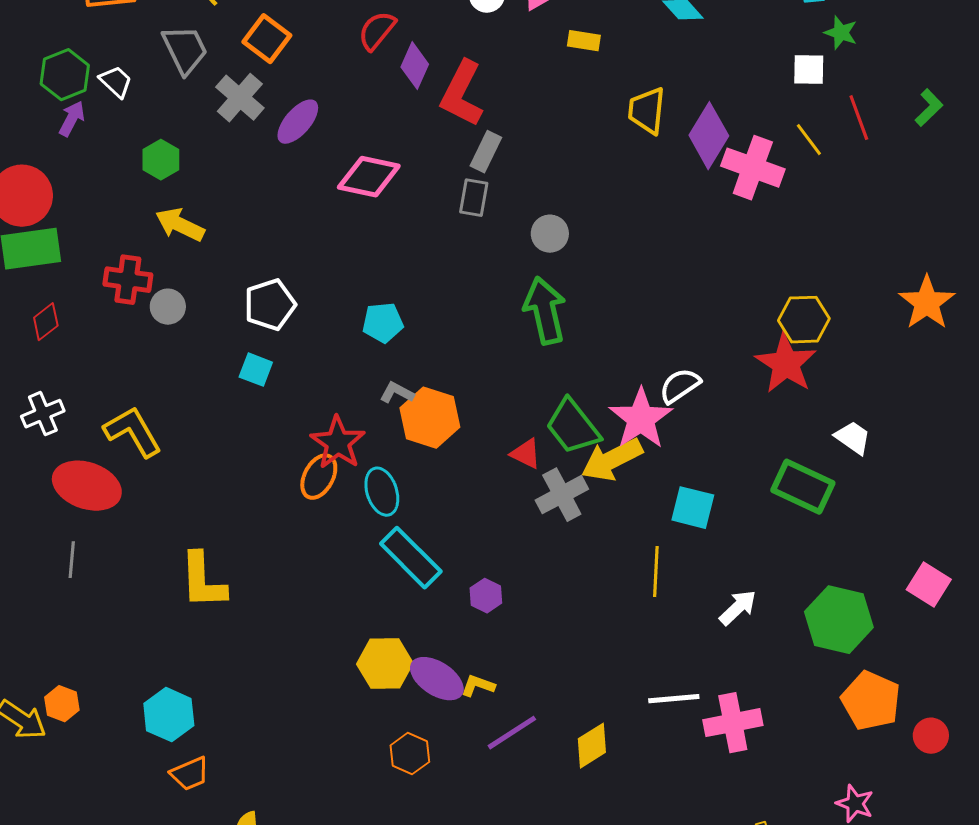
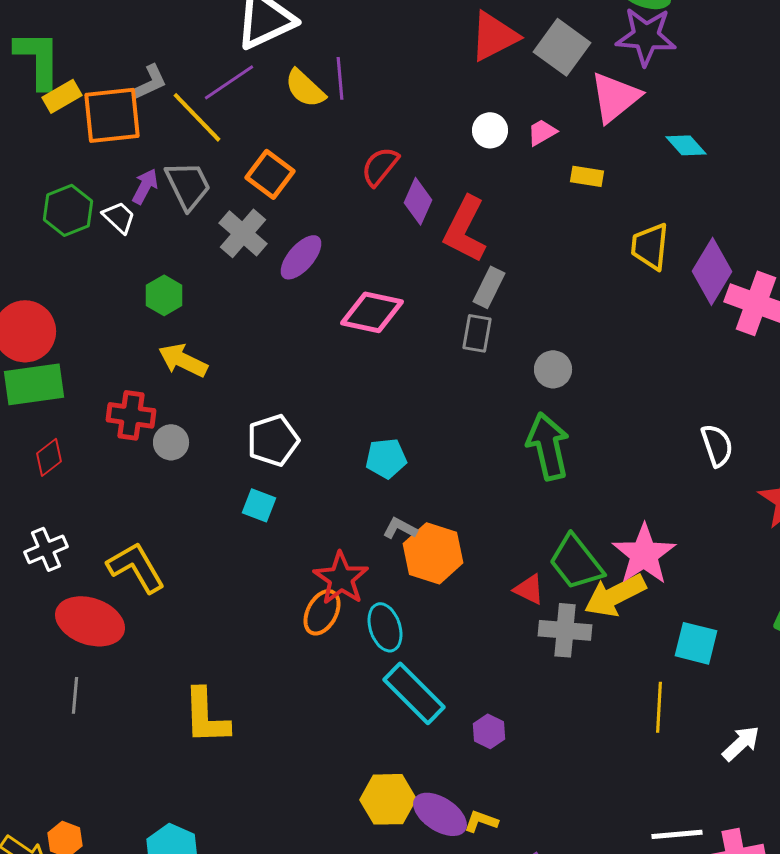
purple arrow: (72, 119) -> (145, 186), moved
white semicircle: (680, 386) -> (717, 445), moved, turned 105
gray cross: (562, 495) -> (565, 630), turned 33

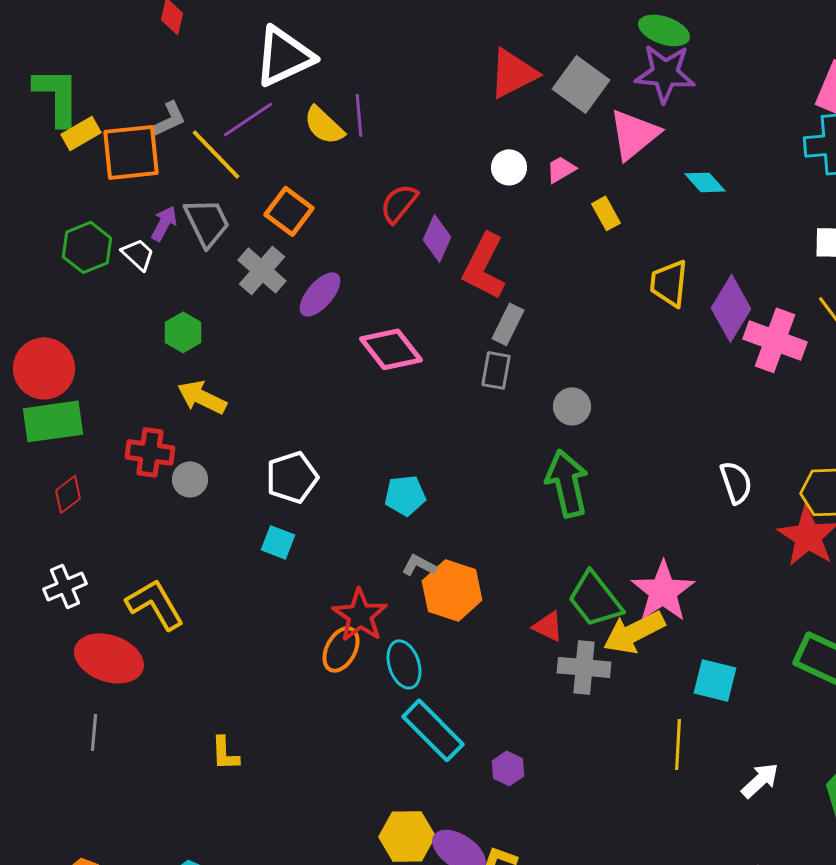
yellow rectangle: (587, 176) -> (606, 213), turned 52
pink diamond: (372, 312) -> (391, 349), turned 40
yellow L-shape: (206, 716) -> (225, 753), size x0.6

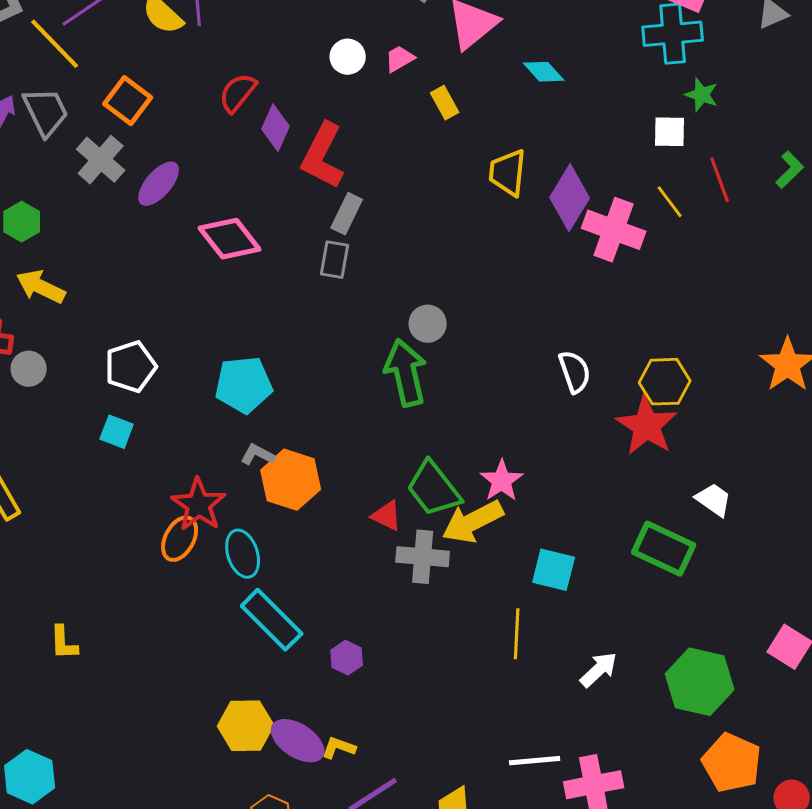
gray circle: (572, 406) -> (428, 324), moved
cyan pentagon: (405, 495) -> (244, 385), size x1.4
pink star: (663, 591) -> (502, 481), size x0.7

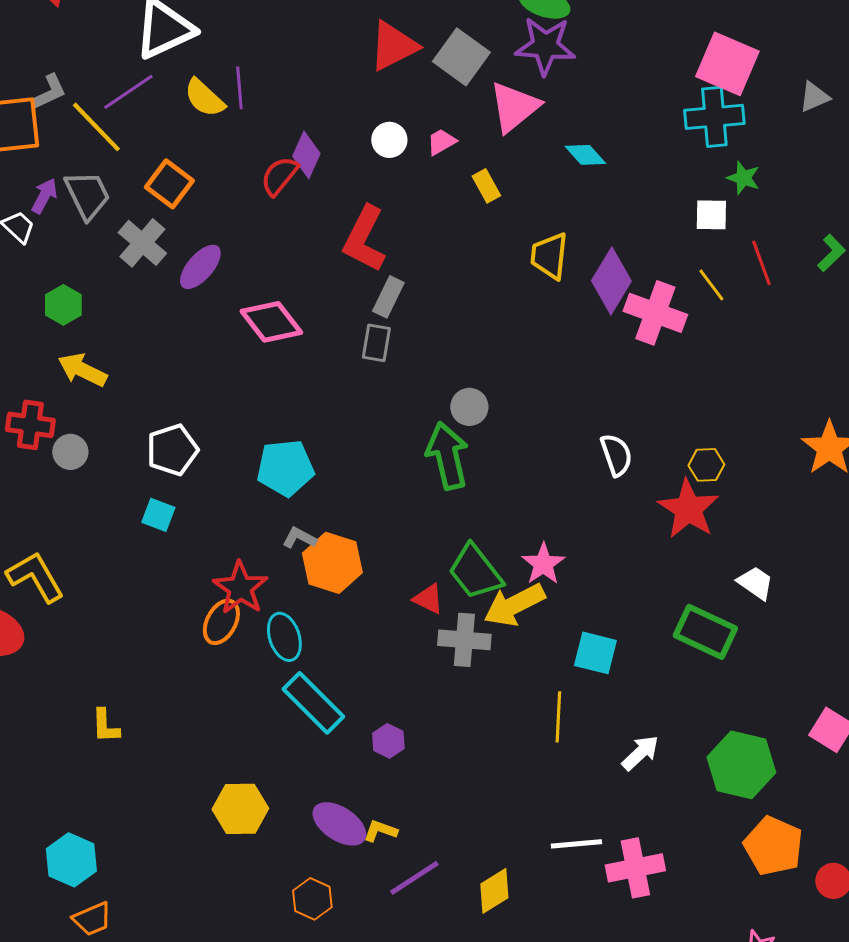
purple diamond: (276, 128) -> (306, 155), moved
yellow hexagon: (665, 382) -> (706, 465), size x0.7
yellow hexagon: (246, 726) -> (240, 809), moved

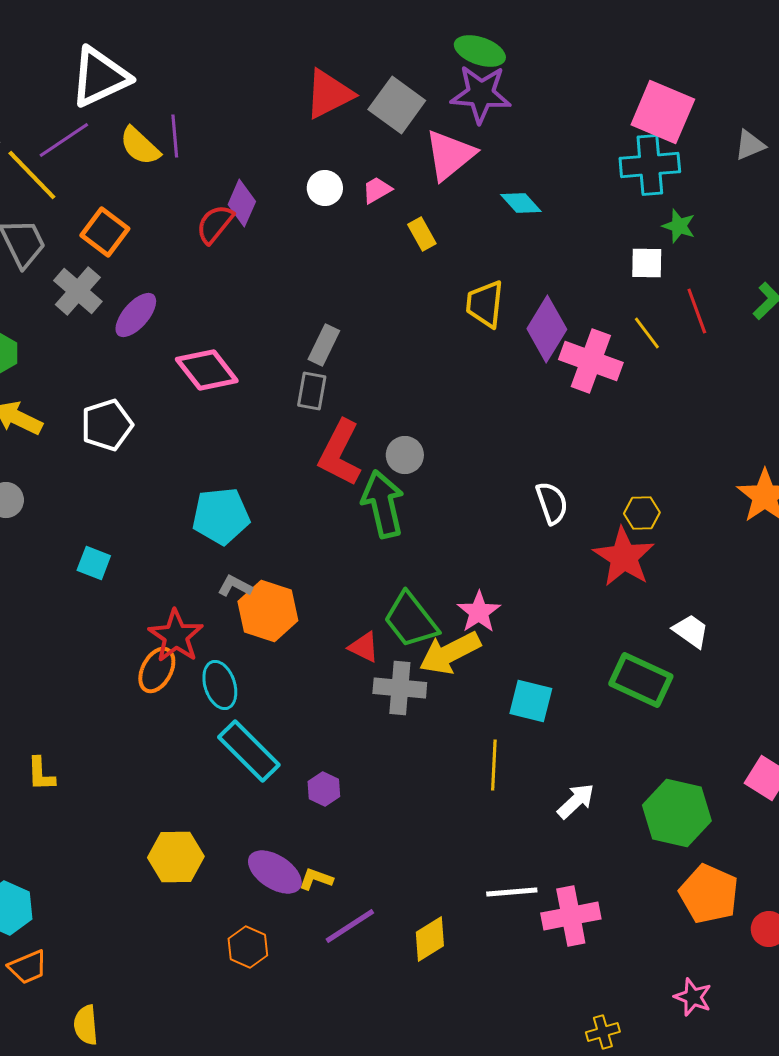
red L-shape: (364, 239) -> (340, 453), moved
white pentagon: (172, 450) -> (107, 425), moved

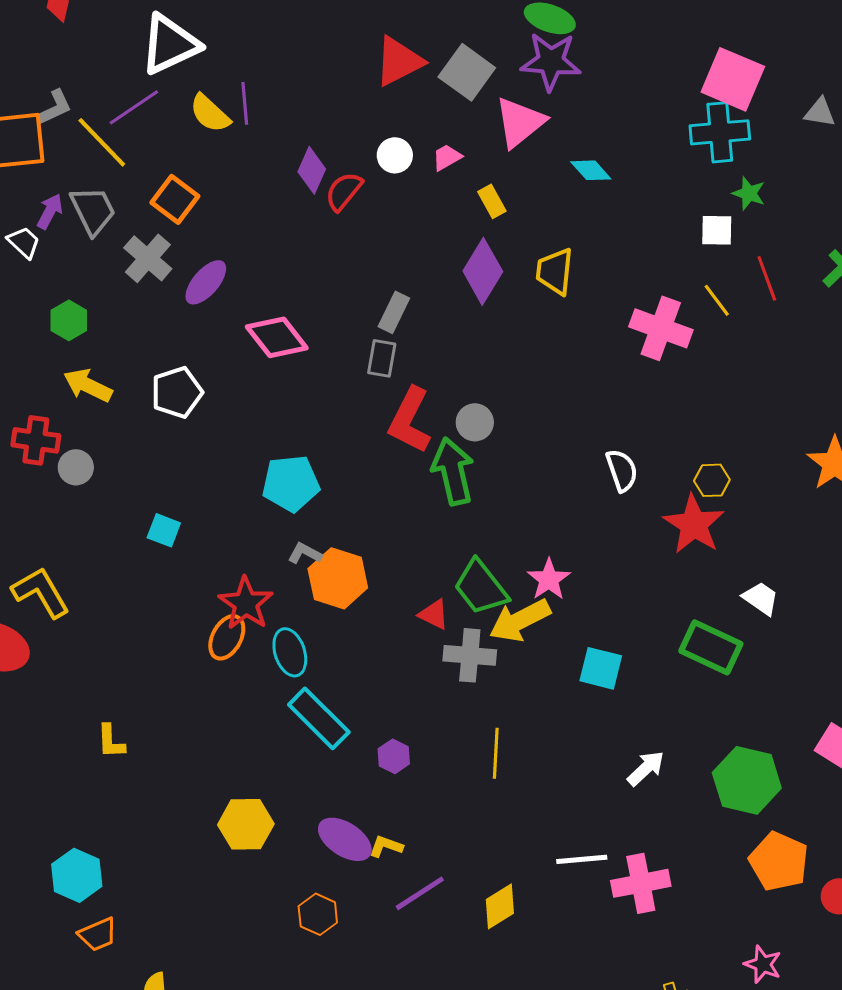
gray triangle: (750, 145) -> (820, 112), turned 32
red semicircle: (215, 224) -> (344, 191), moved
purple diamond: (547, 329) -> (483, 271), moved
yellow line: (494, 765) -> (496, 753), moved

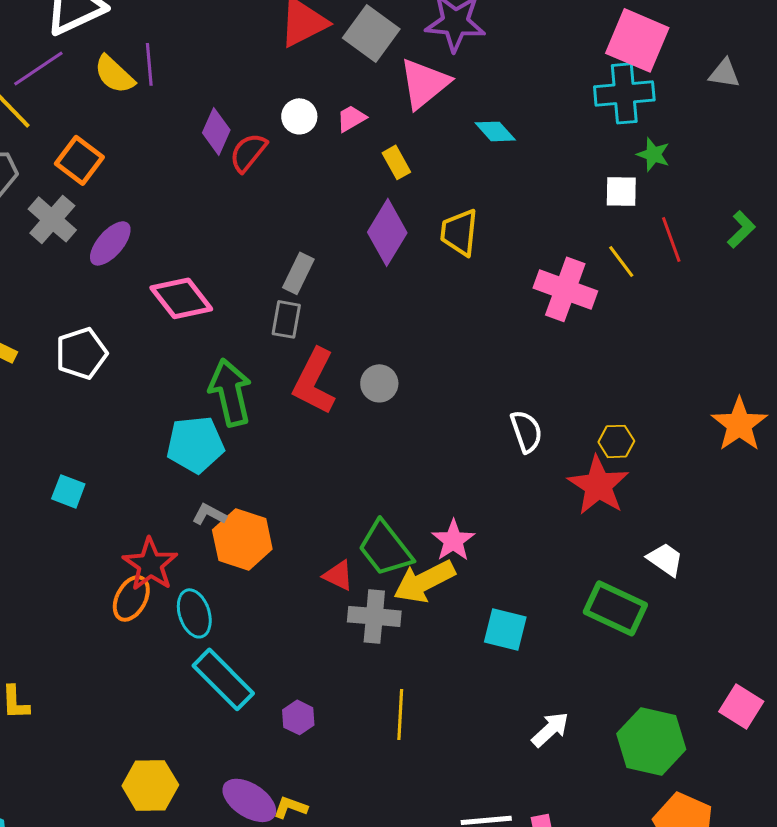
green arrow: (453, 471) -> (230, 392), moved

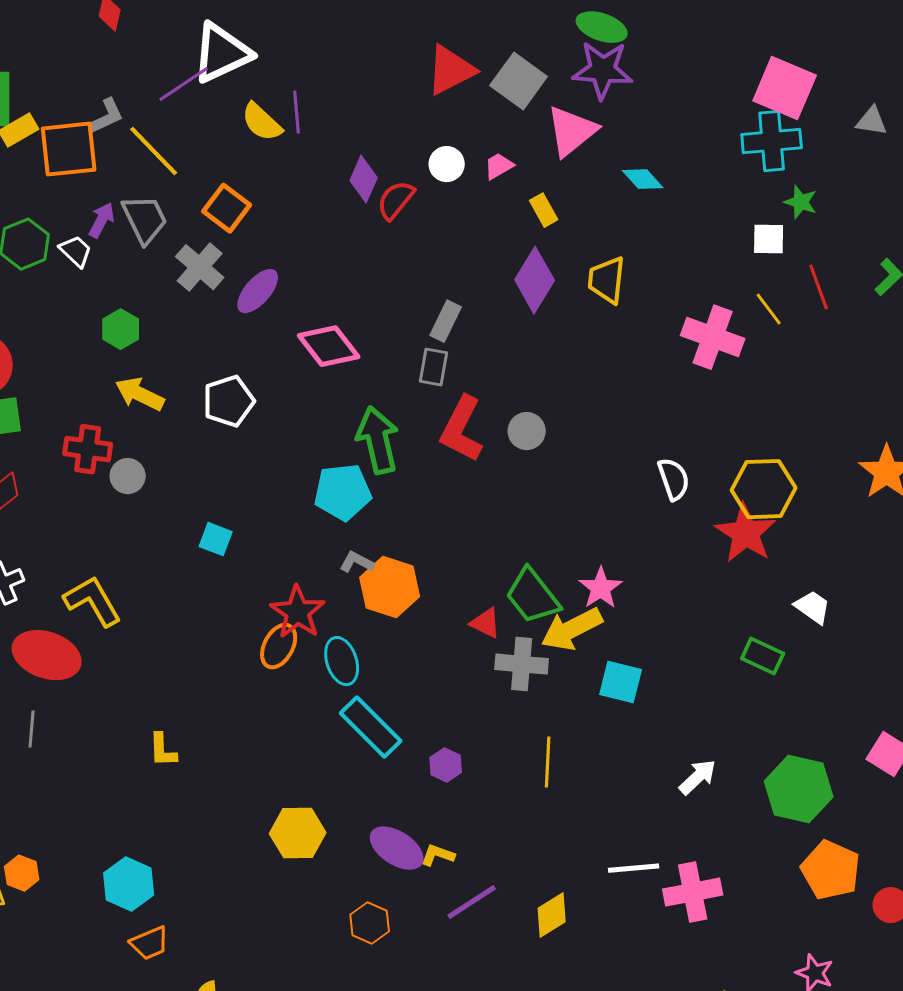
purple line: (38, 68) -> (184, 84), moved
yellow hexagon: (616, 441) -> (764, 489), size x1.8
green rectangle: (615, 608) -> (763, 656), size x0.7
cyan square: (505, 629) -> (621, 682), moved

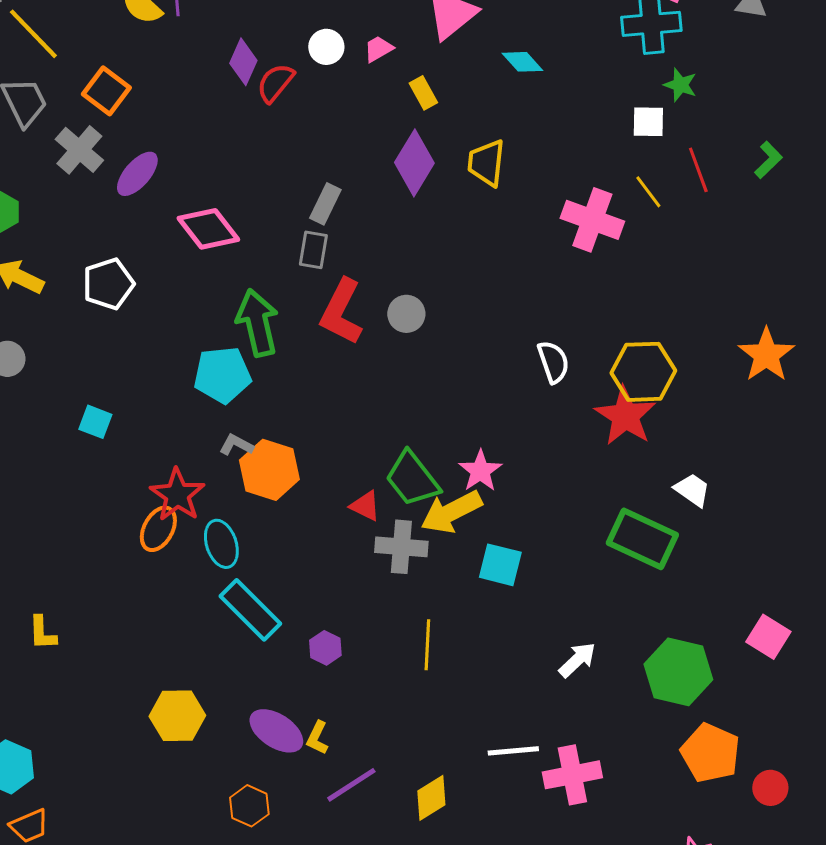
green rectangle: (763, 656) -> (642, 539), size x1.6
yellow L-shape: (438, 855) -> (317, 738), turned -84

